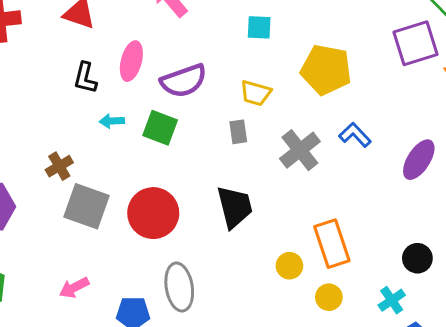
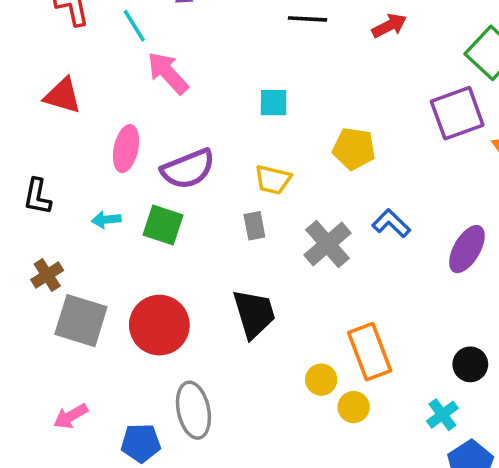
yellow pentagon: (326, 70) -> (354, 149), size x0.7
black L-shape: (85, 78) -> (37, 197), moved
yellow circle: (329, 297) -> (354, 407), moved

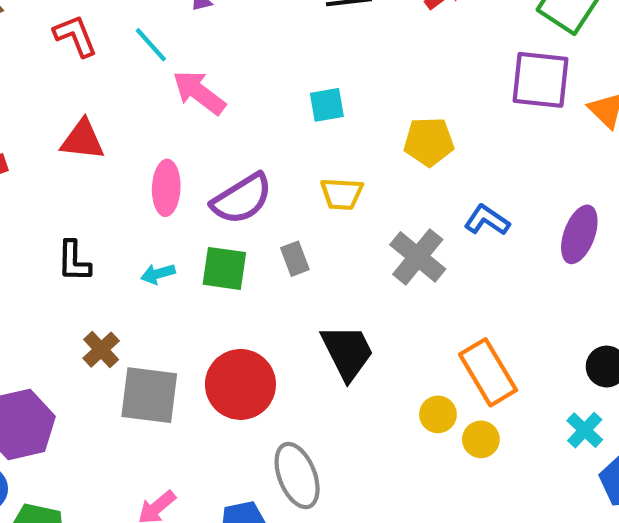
purple square: (457, 113) -> (540, 80), turned 36
gray rectangle: (254, 226) -> (295, 259), moved

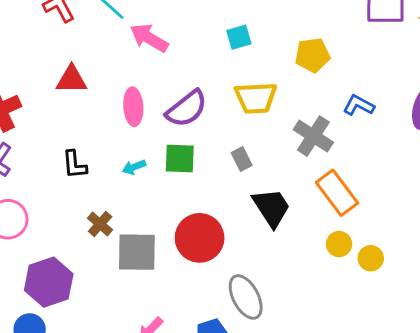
yellow trapezoid: (342, 194) -> (256, 98), size x1.4
gray rectangle: (295, 259) -> (242, 159), moved
orange rectangle: (488, 372) -> (337, 193), moved

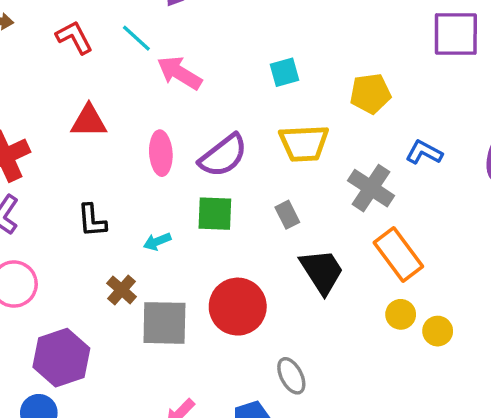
cyan arrow: (134, 167) -> (157, 241), moved
gray ellipse: (246, 297) -> (291, 376), size x0.7

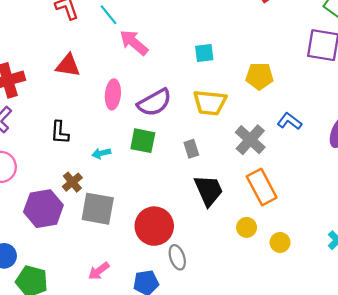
red circle: (238, 307) -> (154, 226), moved
yellow circle: (401, 314) -> (247, 227), moved
purple hexagon: (61, 358) -> (43, 209), moved

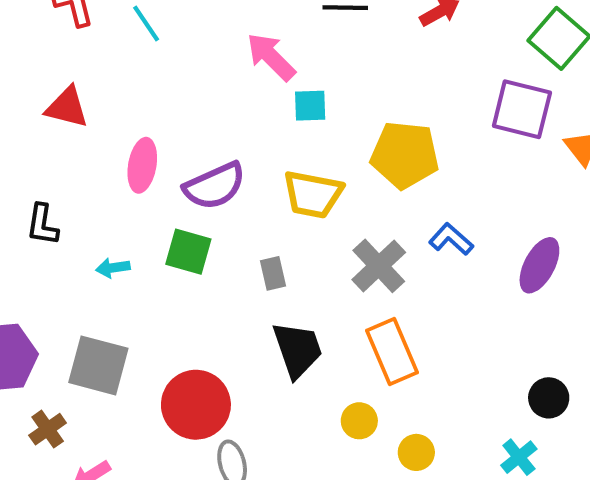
pink arrow: (134, 42) -> (271, 57), moved
yellow pentagon: (260, 76) -> (405, 155), size x1.4
brown cross: (72, 182) -> (48, 429), moved

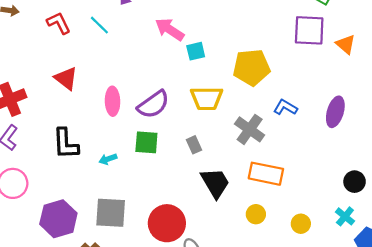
red triangle: (67, 107) -> (66, 78), turned 35
black L-shape: (42, 225) -> (66, 144), size x1.4
orange rectangle: (392, 351) -> (266, 174), turned -44
yellow circle: (416, 452) -> (301, 224), moved

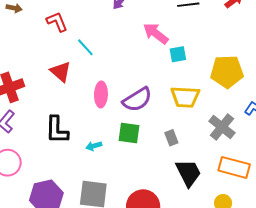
cyan line: (99, 25) -> (85, 47), moved

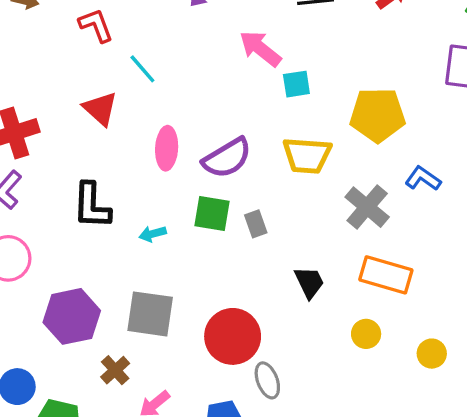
gray rectangle: (171, 138) -> (256, 224), moved
black trapezoid: (188, 173) -> (309, 282), size x0.7

